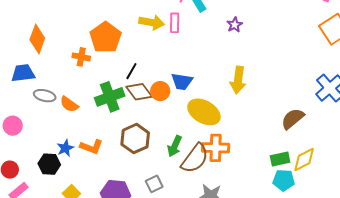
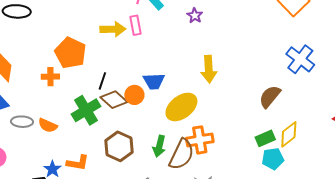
yellow ellipse: (204, 112) -> (181, 107), turned -56

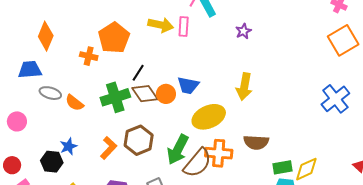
brown semicircle: (270, 97) -> (256, 142), moved, turned -140
green arrow: (159, 146) -> (178, 150), size x1.4
orange L-shape: (78, 163) -> (109, 148), moved, turned -70

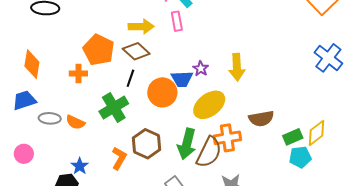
pink rectangle: (184, 26) -> (177, 21), moved
purple star: (243, 31) -> (201, 69), moved
brown diamond: (145, 94) -> (136, 51), moved
orange circle: (166, 94) -> (162, 92), size x1.5

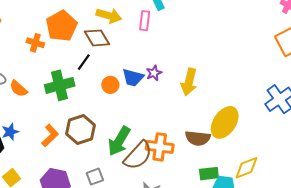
orange circle: (162, 92) -> (110, 85), size x0.6
yellow ellipse: (209, 105) -> (225, 122), moved, turned -36
green rectangle: (293, 137) -> (209, 174), moved

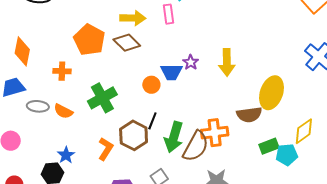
orange cross: (35, 43) -> (62, 71), moved
black line: (84, 62) -> (152, 121), moved

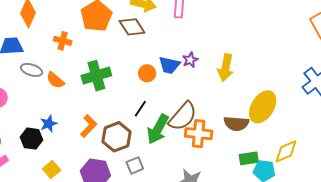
brown hexagon: (134, 135) -> (116, 137), moved
brown semicircle: (196, 146) -> (183, 116), moved

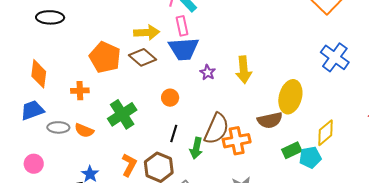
blue trapezoid: (169, 65) -> (184, 49), moved, size x1.4
green arrow: (158, 129) -> (196, 148), size x0.7

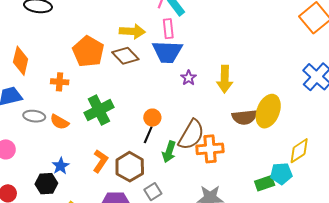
orange circle: (170, 98) -> (152, 118), moved
brown semicircle: (270, 120) -> (244, 117), moved
green rectangle: (292, 150) -> (265, 183), moved

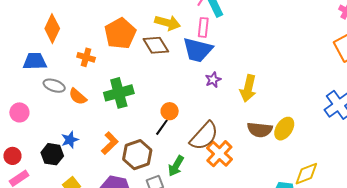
yellow ellipse: (268, 111) -> (284, 129), size x0.7
orange cross: (210, 149) -> (219, 154), turned 36
green arrow: (169, 152) -> (176, 166), moved

